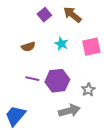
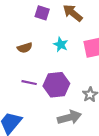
purple square: (44, 15) -> (42, 13), turned -32

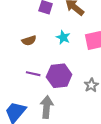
gray arrow: (69, 117) -> (47, 107), moved, turned -70

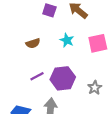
purple line: (33, 74) -> (37, 76), turned -40

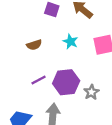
gray star: (95, 88) -> (91, 92), moved

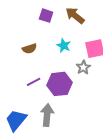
gray star: (91, 92) -> (83, 67), moved

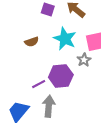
cyan star: (64, 46) -> (65, 39), size x1.6
purple line: (34, 82) -> (39, 84), moved

